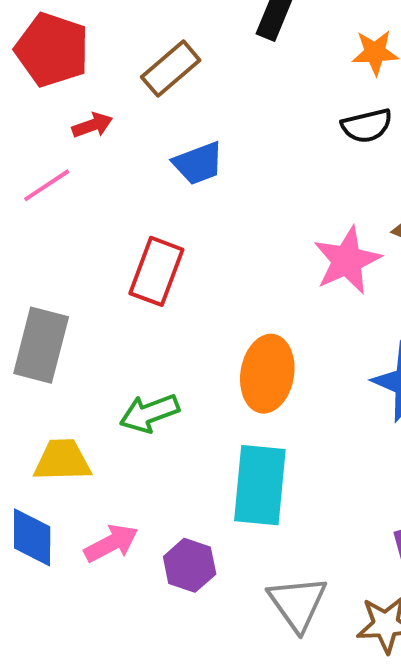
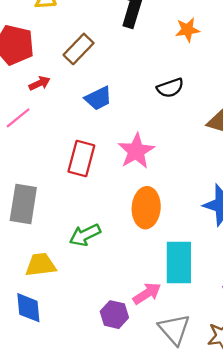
black semicircle: (367, 126) -> (170, 88), moved
pink star: (347, 260) -> (136, 151), moved
cyan rectangle: (260, 485) -> (179, 262), moved
pink arrow: (111, 543) -> (147, 293), moved

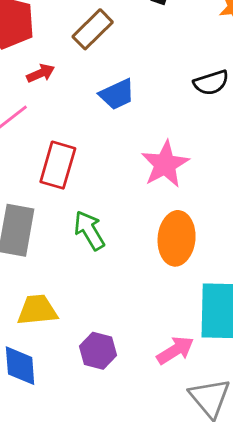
red rectangle: (81, 159) -> (58, 165), moved
green arrow: (85, 235) -> (89, 230), moved, turned 84
purple hexagon: (114, 315) -> (98, 351), moved

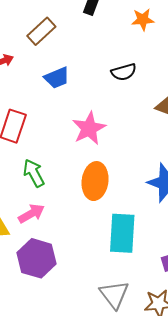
pink arrow: (175, 350) -> (31, 214), moved
purple hexagon: (98, 351) -> (37, 258), size x1.5

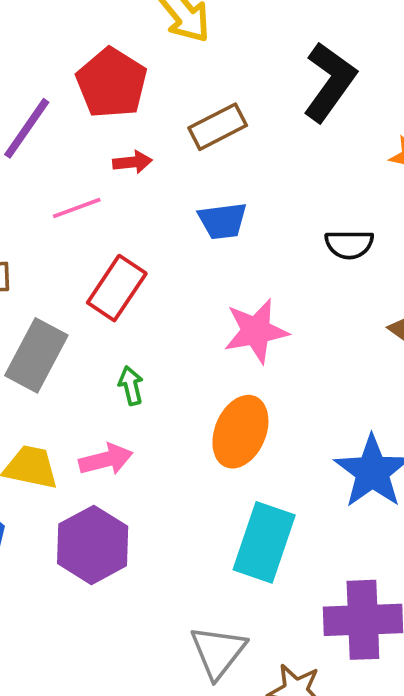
green arrow: (34, 173) -> (131, 386), size x0.7

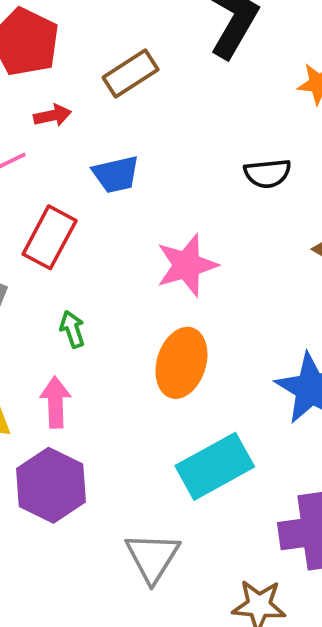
blue trapezoid: (223, 221) -> (116, 174), moved
pink arrow: (106, 459) -> (55, 402), turned -72
cyan rectangle: (264, 542) -> (215, 466), turned 48
gray triangle: (218, 652) -> (152, 557), moved

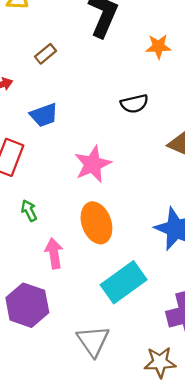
brown rectangle: (131, 73) -> (46, 54), size x0.7
orange ellipse: (181, 363) -> (96, 223), turned -30
pink arrow: (55, 402) -> (54, 253), moved

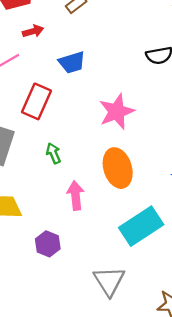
purple hexagon: (27, 305) -> (48, 244), size x0.6

